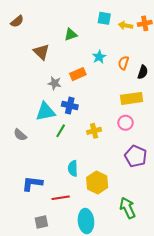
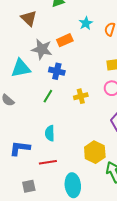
gray star: (55, 83) -> (42, 49), size x1.5
cyan triangle: (45, 112) -> (21, 68), moved
cyan semicircle: (73, 168) -> (50, 133), moved
yellow hexagon: (97, 183) -> (95, 152), moved

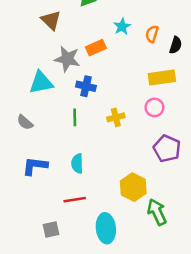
green line: (48, 96) -> (75, 117), turned -32
blue L-shape: (20, 148) -> (35, 166), moved

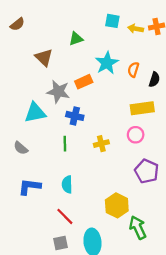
cyan star: (122, 26) -> (107, 63), size x1.5
red line: (75, 200) -> (65, 216), turned 54
gray square: (51, 229) -> (60, 243), moved

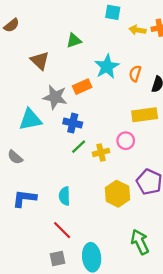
cyan square: (112, 21) -> (113, 12), moved
pink circle: (136, 135) -> (126, 141), moved
green line: (65, 144) -> (79, 147), moved, turned 48
yellow hexagon: (117, 205) -> (117, 194), moved

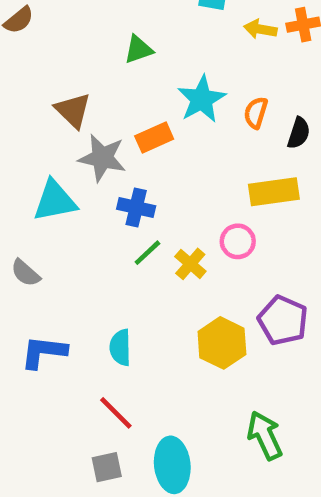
brown triangle: (40, 61) -> (73, 110), moved
yellow cross: (101, 152) -> (190, 264), turned -35

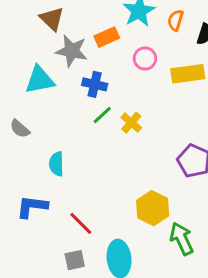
pink circle: (238, 241) -> (145, 58), moved
yellow hexagon: (222, 343) -> (153, 208), moved
cyan semicircle: (120, 347) -> (56, 164), moved
blue L-shape: (44, 352) -> (32, 207), moved

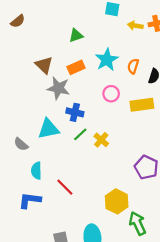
orange rectangle: (107, 37) -> (76, 67), moved
cyan triangle: (40, 80) -> (48, 129), moved
cyan semicircle: (56, 164) -> (36, 171), moved
red line: (81, 223) -> (65, 187), moved

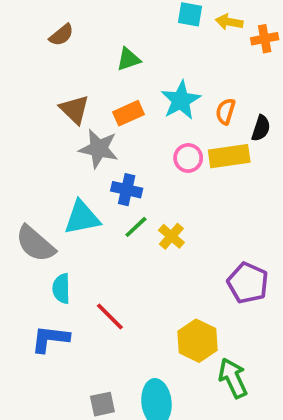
brown semicircle: (18, 21) -> (61, 35), moved
yellow arrow: (135, 26) -> (229, 22), moved
yellow rectangle: (142, 105) -> (229, 156), moved
gray semicircle: (21, 144) -> (35, 244), size x1.6

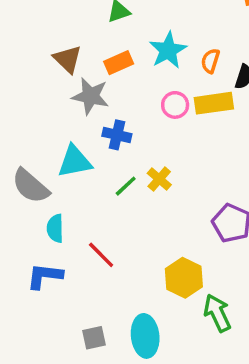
green line: (136, 227) -> (126, 186), moved

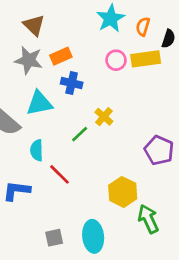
orange rectangle: (119, 63) -> (61, 56), moved
gray star: (90, 96) -> (29, 60), moved
green line: (126, 186) -> (80, 134), moved
cyan semicircle: (55, 228) -> (37, 150), moved

